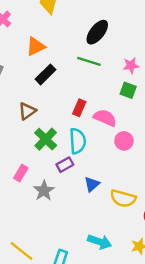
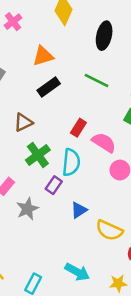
black ellipse: (97, 32) -> (104, 36), moved, turned -35
purple rectangle: (65, 165) -> (54, 185), turned -35

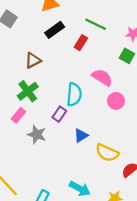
red rectangle: (78, 128) -> (81, 43), moved
green cross: (38, 155) -> (28, 91), moved
gray star: (27, 209) -> (37, 135), turned -30

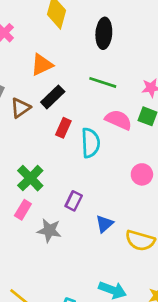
red rectangle: (81, 43) -> (63, 128), moved
brown triangle: (33, 60) -> (20, 108), moved
pink semicircle: (102, 77) -> (118, 120), moved
cyan semicircle: (74, 94) -> (90, 143), moved

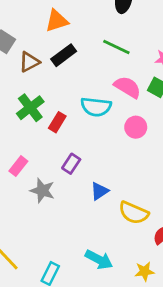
red rectangle: (63, 128) -> (57, 122), moved
cyan semicircle: (90, 143) -> (96, 107), turned 92
pink circle: (142, 174) -> (136, 127), moved
green cross: (30, 178) -> (30, 108), moved

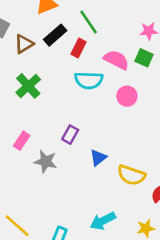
green line: (116, 47) -> (89, 22), moved, turned 35
red rectangle: (57, 122) -> (78, 48), moved
cyan arrow: (99, 260) -> (103, 221), turned 130

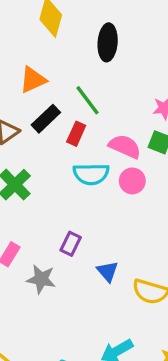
pink circle: (127, 96) -> (132, 181), moved
blue triangle: (98, 158) -> (108, 271), turned -30

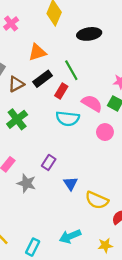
black ellipse: (108, 42) -> (89, 34), turned 70
pink circle: (132, 181) -> (105, 132), moved

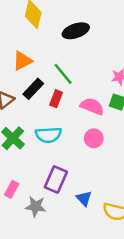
cyan semicircle: (68, 119) -> (48, 135), moved
pink circle: (105, 132) -> (94, 138), moved
purple rectangle: (49, 162) -> (56, 179), size x1.5

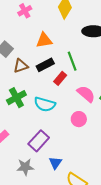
gray star: (36, 206) -> (25, 167), moved, turned -30

